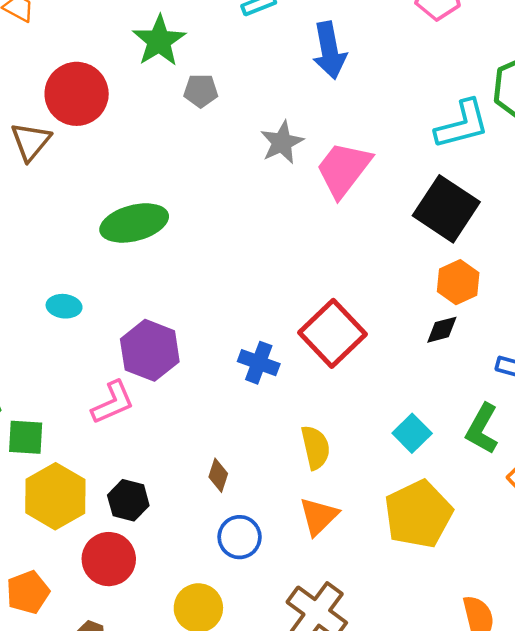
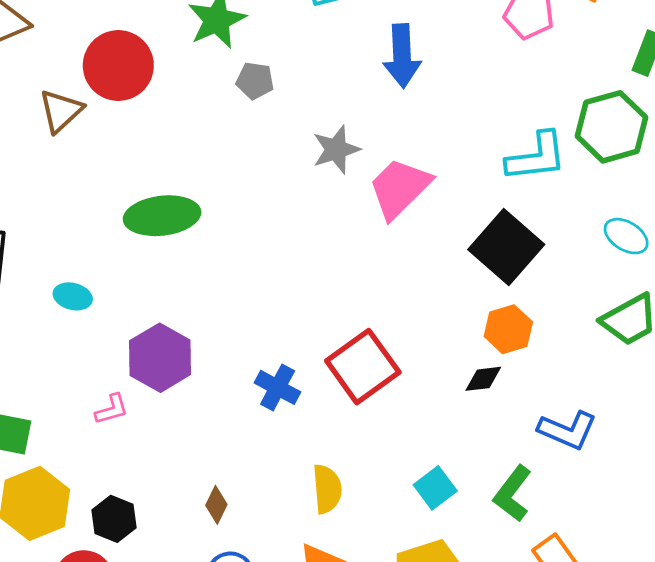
pink L-shape: (113, 402) -> (112, 409), size x0.7

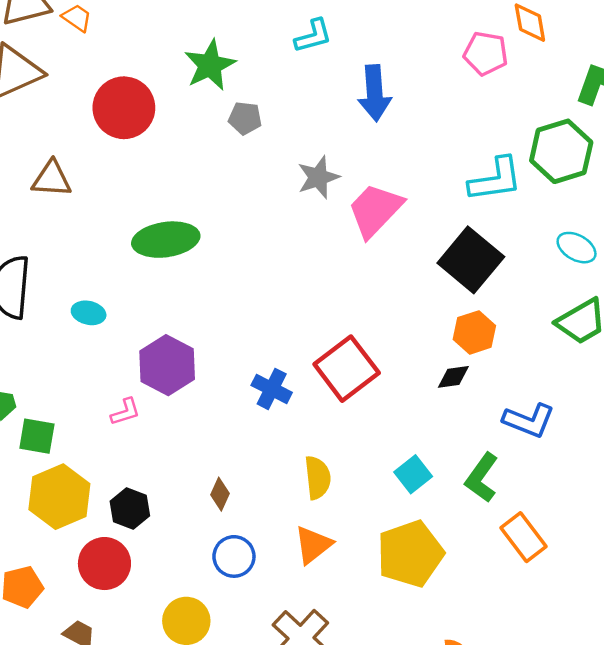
brown triangle: (61, 111) -> (52, 179), moved, turned 48

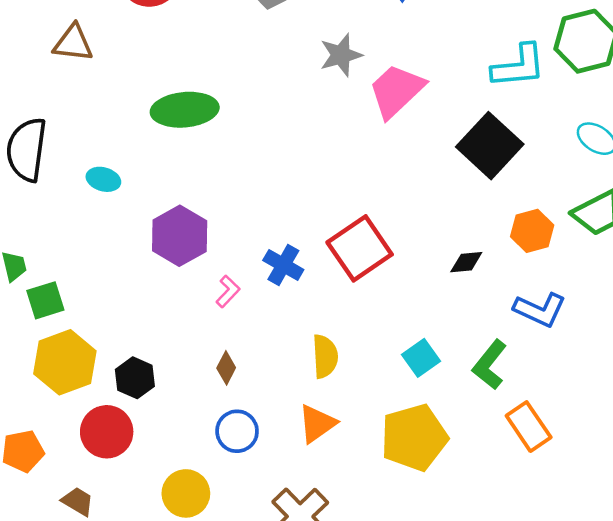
orange hexagon: (474, 332) -> (532, 231), moved
pink L-shape: (125, 412) -> (228, 291), moved, turned -32
green square: (37, 436) -> (45, 300), turned -30

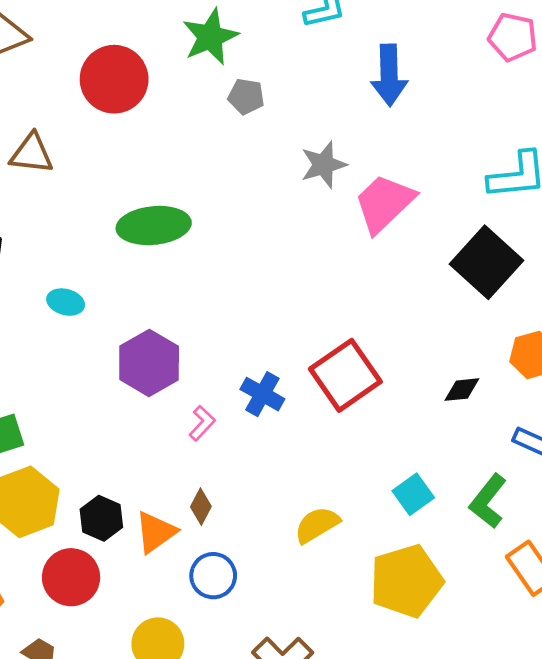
yellow semicircle: (325, 356) -> (317, 525), moved, turned -117
orange triangle: (317, 424) -> (156, 532), moved

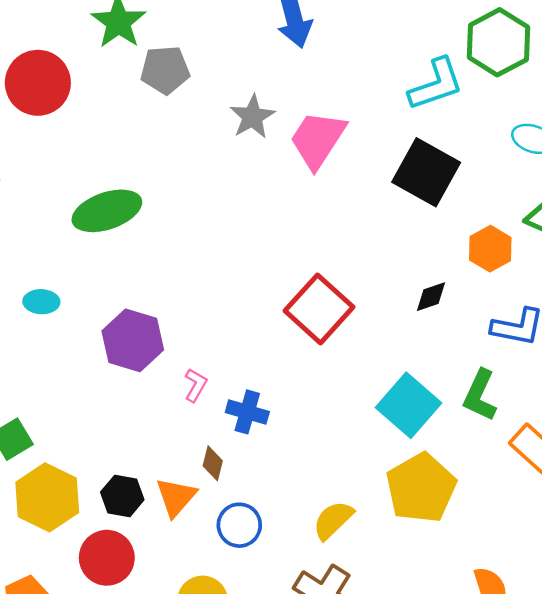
gray pentagon: (246, 96) -> (165, 70), size x1.4
blue cross: (262, 394) -> (247, 412), moved
cyan square: (413, 494) -> (408, 405), size x1.6
yellow semicircle: (317, 525) -> (333, 520), moved

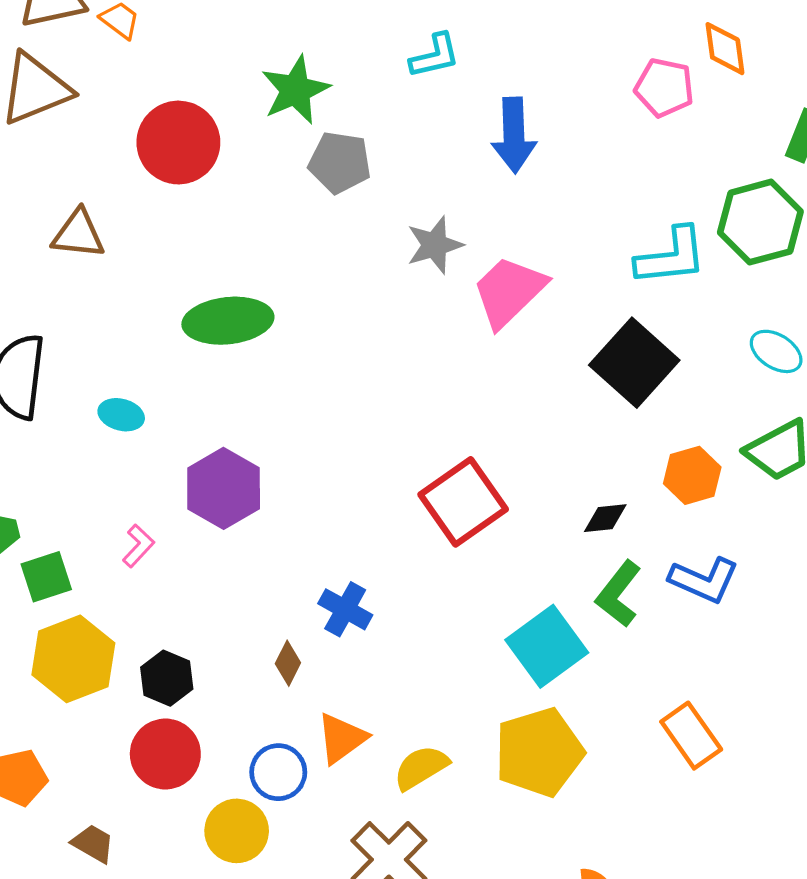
pink L-shape: (196, 385) -> (138, 546), moved
green L-shape: (480, 395) -> (618, 594), moved
orange triangle: (176, 497) -> (342, 738), moved
blue circle: (239, 525) -> (278, 772), moved
red circle: (107, 558) -> (165, 754), moved

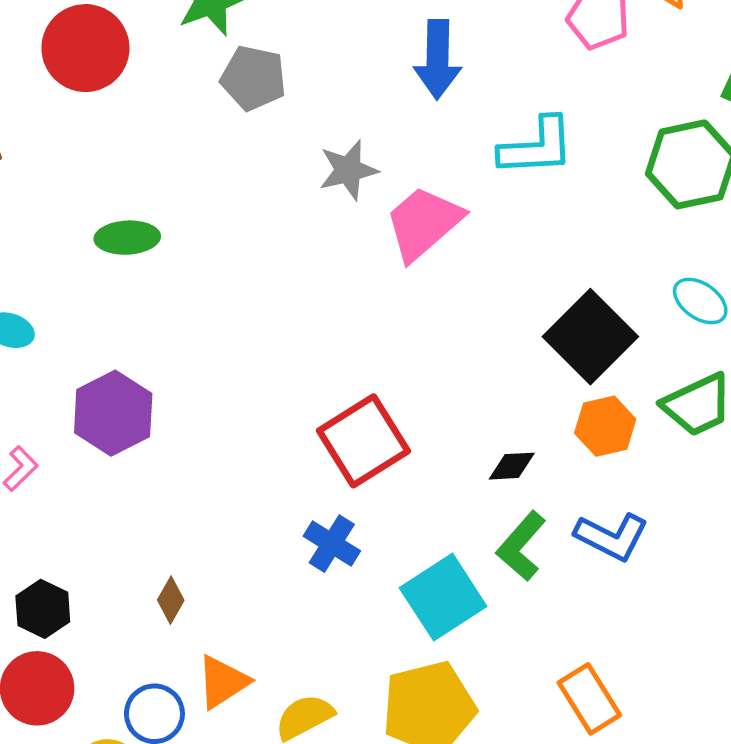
cyan L-shape: (671, 256) -> (537, 147), moved
green ellipse: (228, 321) -> (127, 238), size x0.7
black square: (634, 363) -> (590, 337), moved
blue cross: (345, 609) -> (332, 544), moved

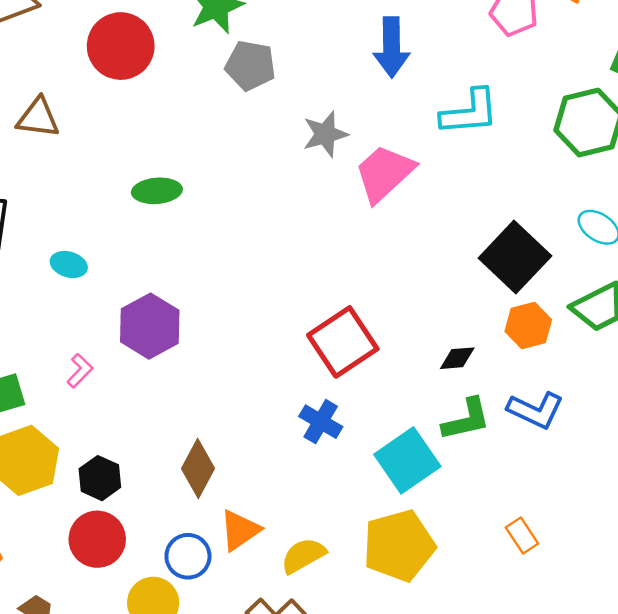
green L-shape: (521, 546) -> (466, 420), turned -142
brown diamond: (171, 600) -> (198, 469), size x1.6
orange rectangle: (589, 699) -> (522, 535), size x0.7

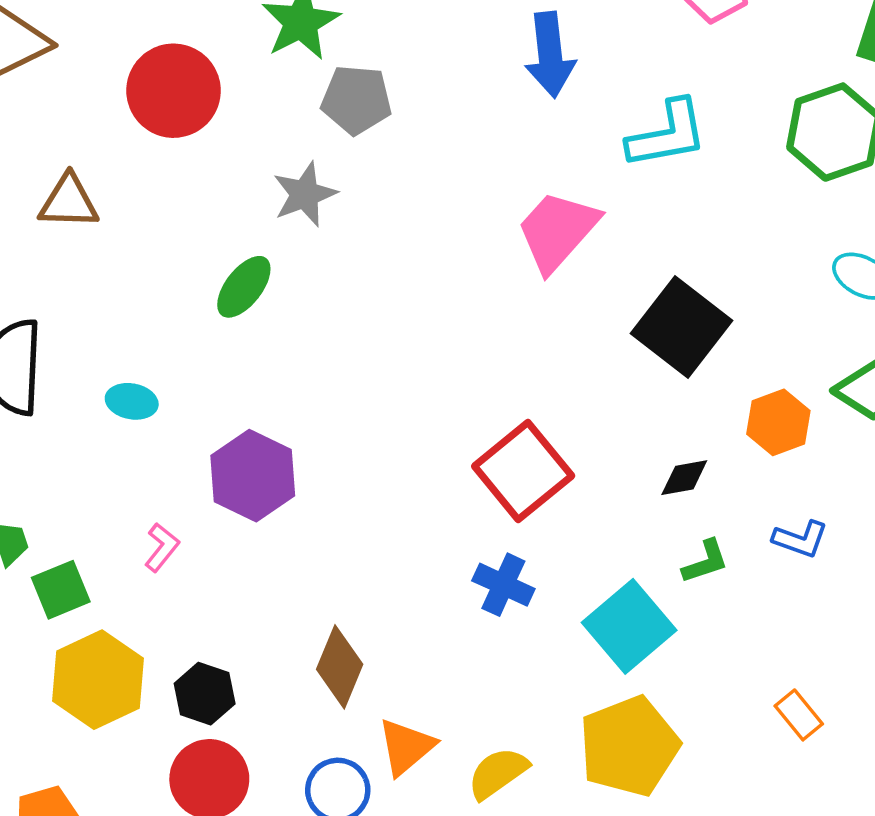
gray star: (325, 134) -> (305, 194), moved
green ellipse: (157, 191) -> (244, 287), turned -42
black square: (515, 257) -> (682, 327), moved
blue L-shape: (536, 410) -> (800, 539), size x0.7
green L-shape: (466, 420) -> (705, 562), size x0.7

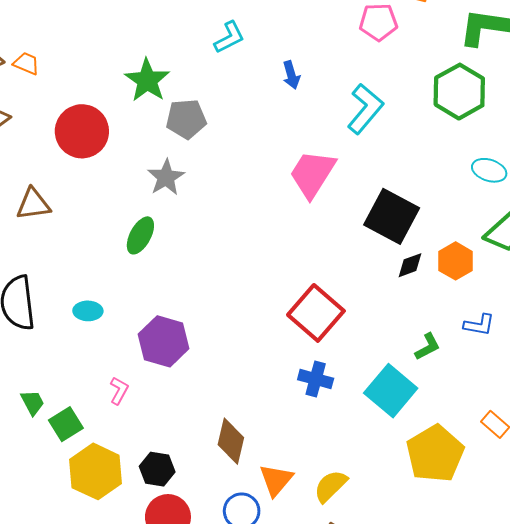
blue arrow: (550, 55) -> (291, 75), size x0.6
cyan L-shape: (667, 134) -> (365, 109), turned -30
black diamond: (684, 478) -> (410, 265), moved
yellow pentagon: (629, 746) -> (435, 454), moved

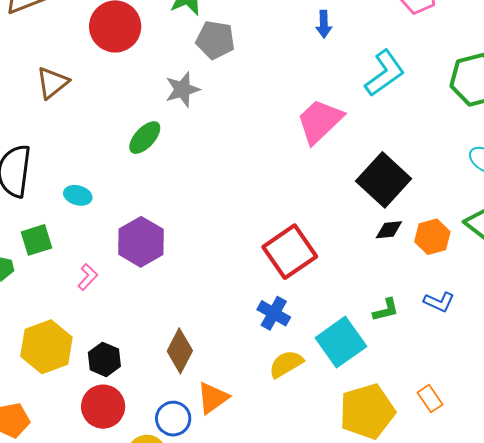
brown triangle: (33, 204) -> (52, 83), turned -45
green square: (66, 424) -> (36, 240), moved
yellow semicircle: (330, 486) -> (286, 364), moved

